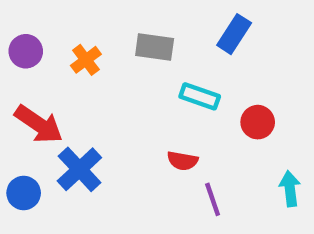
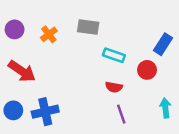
blue rectangle: (234, 34) -> (163, 44), moved
red semicircle: (183, 161) -> (114, 87), moved
blue cross: (79, 169) -> (45, 112), moved, turned 30

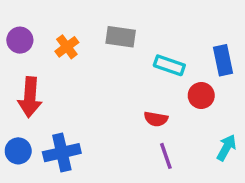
blue rectangle: (163, 44) -> (223, 60), turned -45
cyan rectangle: (114, 55) -> (169, 65), moved
red arrow: (22, 71) -> (30, 97), turned 60
cyan arrow: (165, 108) -> (226, 148), turned 36

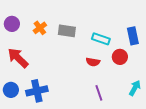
gray rectangle: (121, 37) -> (67, 31), moved
red arrow: (30, 97) -> (18, 58), turned 130
red semicircle: (156, 119) -> (93, 62), moved

